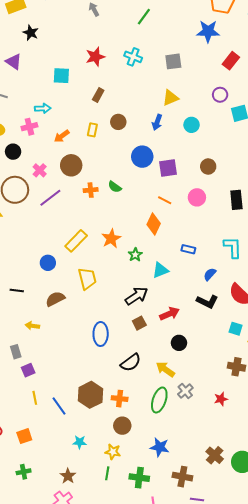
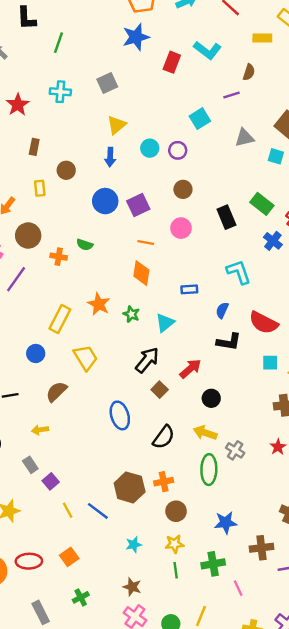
purple circle: (220, 95) -> (178, 150), moved
orange cross: (91, 190) -> (59, 257), turned 32

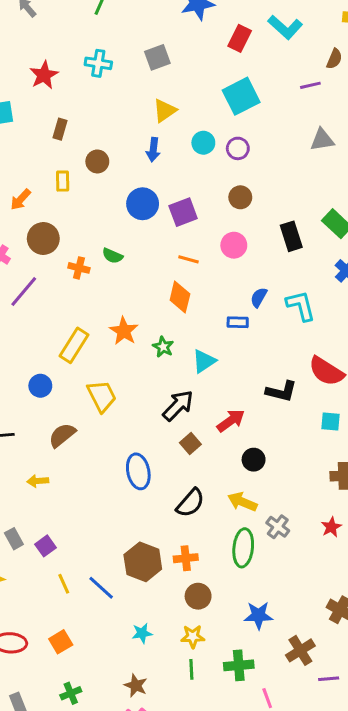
cyan square: (200, 119) -> (241, 96), moved, size x1.4
blue semicircle: (222, 310) -> (259, 297), moved
gray rectangle: (30, 465) -> (14, 539), moved
brown cross: (261, 548) -> (300, 650), turned -30

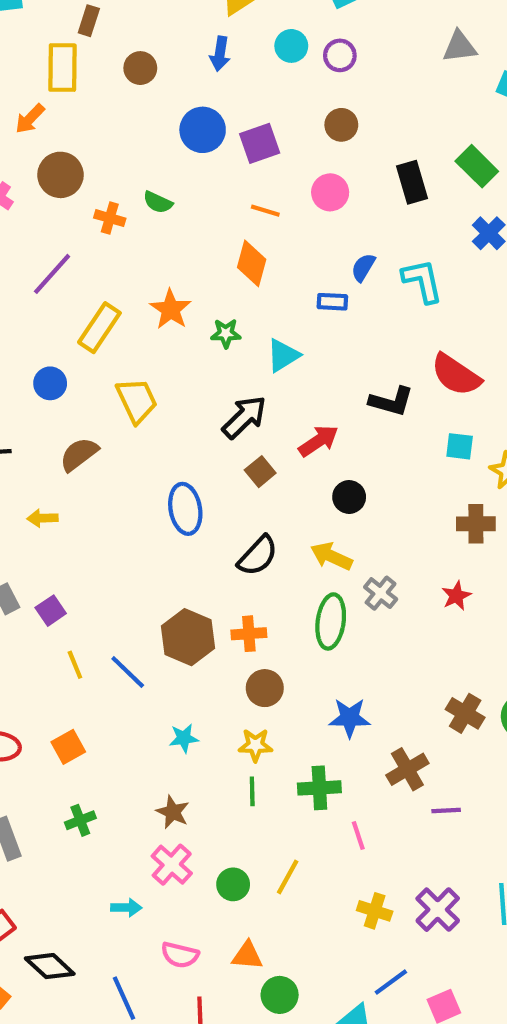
yellow rectangle: (63, 181) -> (62, 68), moved, size x1.6
purple line: (24, 291) -> (52, 274), moved
green star: (163, 347) -> (226, 333), turned -30

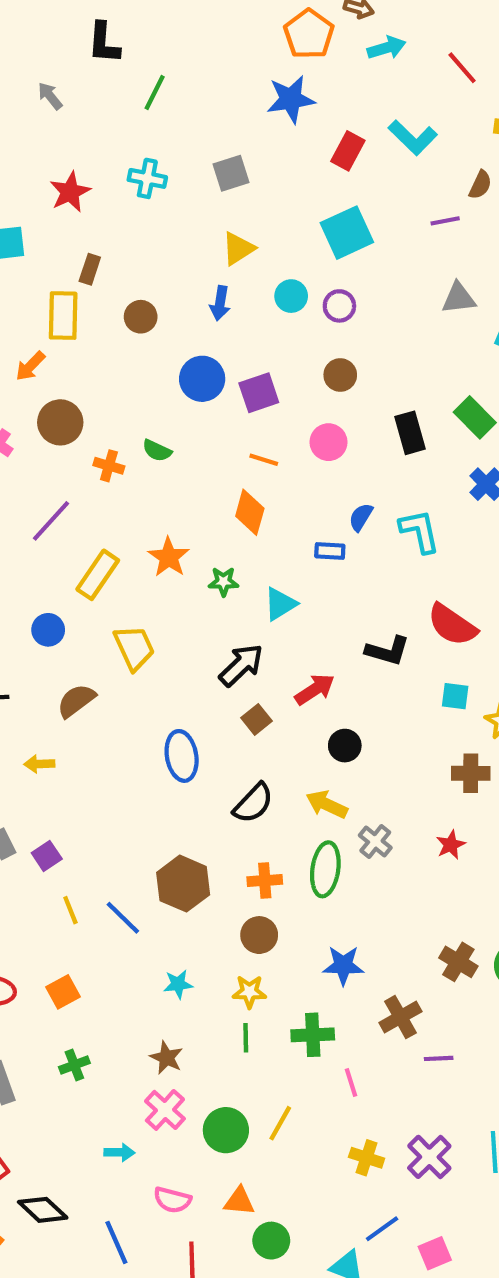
orange cross: (249, 634) -> (265, 881), moved
green circle: (233, 884) -> (226, 1130), size x1.4

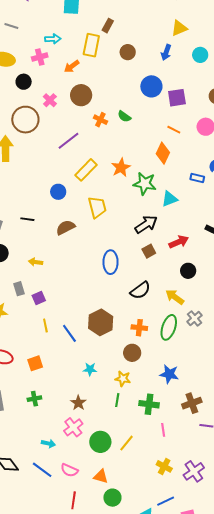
green star: (223, 582) -> (145, 184), size x1.6
yellow arrow: (39, 764) -> (36, 262), moved
blue line: (116, 1242) -> (42, 470), moved, turned -40

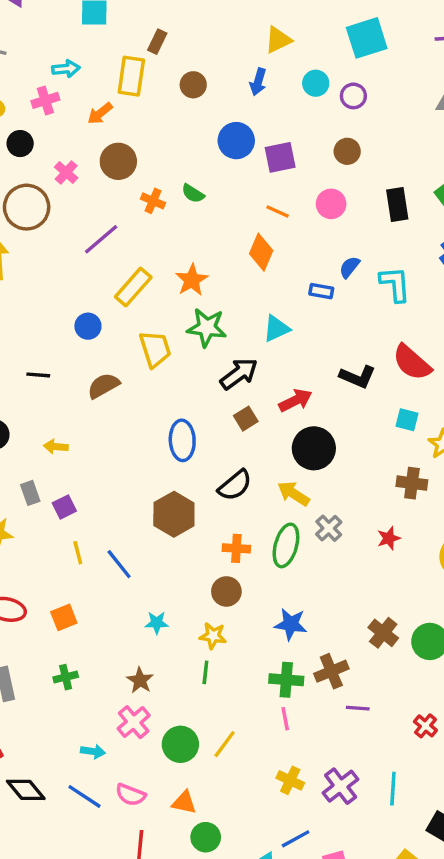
green star: (145, 184) -> (207, 328), moved
black circle: (188, 271) -> (314, 448), size x1.6
brown hexagon: (101, 322) -> (174, 514), moved
green cross: (149, 404) -> (286, 680), moved

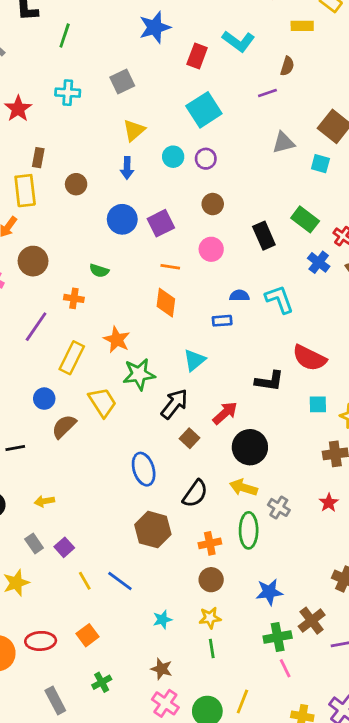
orange cross: (153, 201) -> (74, 298), moved
blue semicircle: (349, 267) -> (239, 296), turned 66
brown semicircle: (103, 386) -> (64, 426), moved

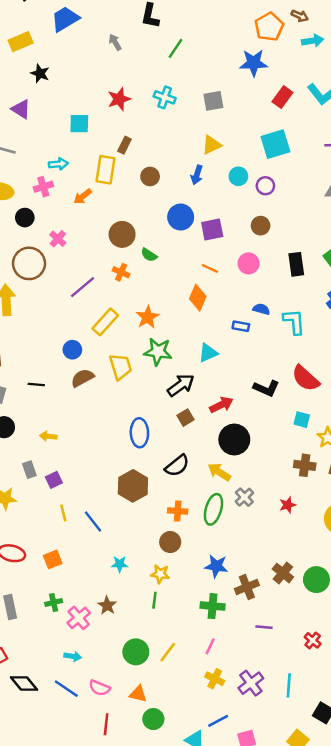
brown circle: (33, 261) -> (122, 234), moved
brown cross: (312, 621) -> (247, 587), moved
pink line: (285, 668) -> (210, 646), moved, turned 35
pink cross: (165, 703) -> (79, 618), moved

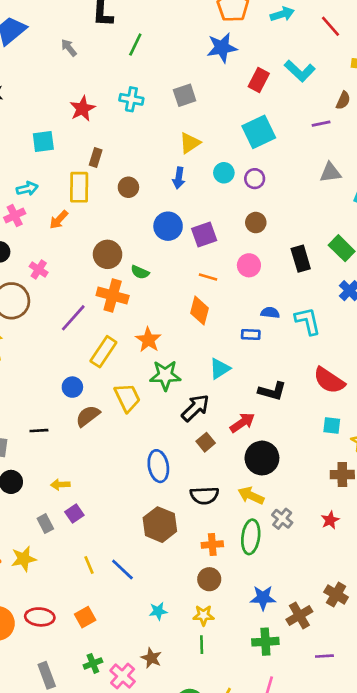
orange cross: (121, 272) -> (113, 296), size x1.6
black L-shape: (266, 388) -> (272, 391), moved
black semicircle: (177, 466) -> (204, 495), turned 45
purple square: (54, 480) -> (74, 514), moved

